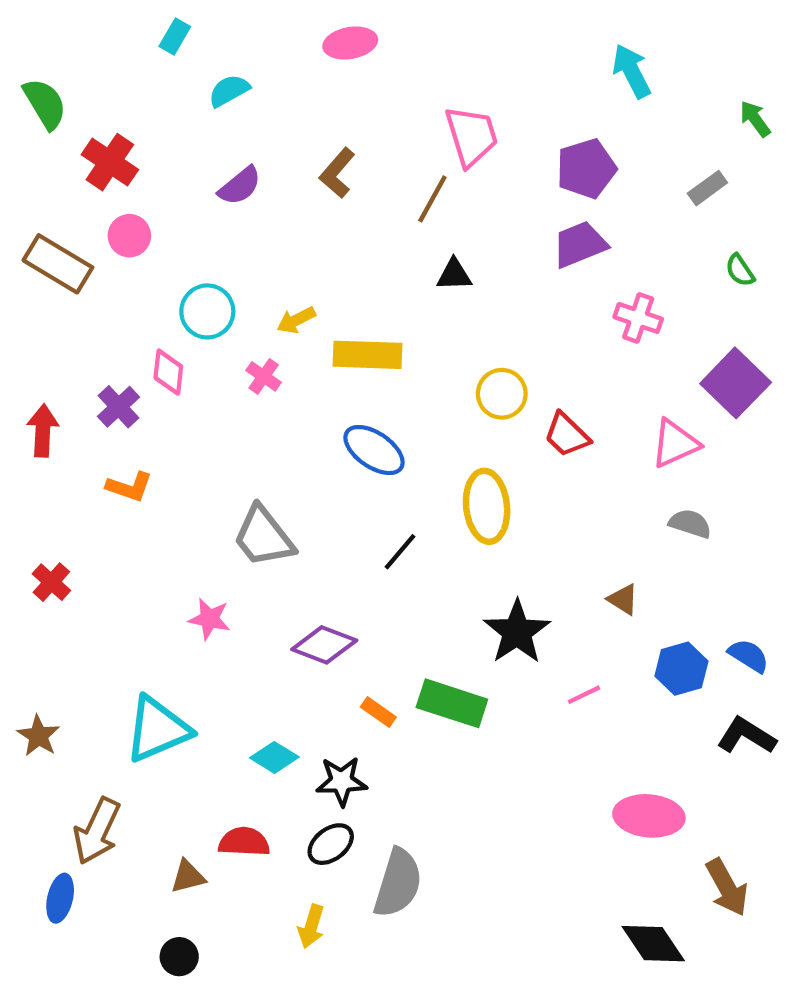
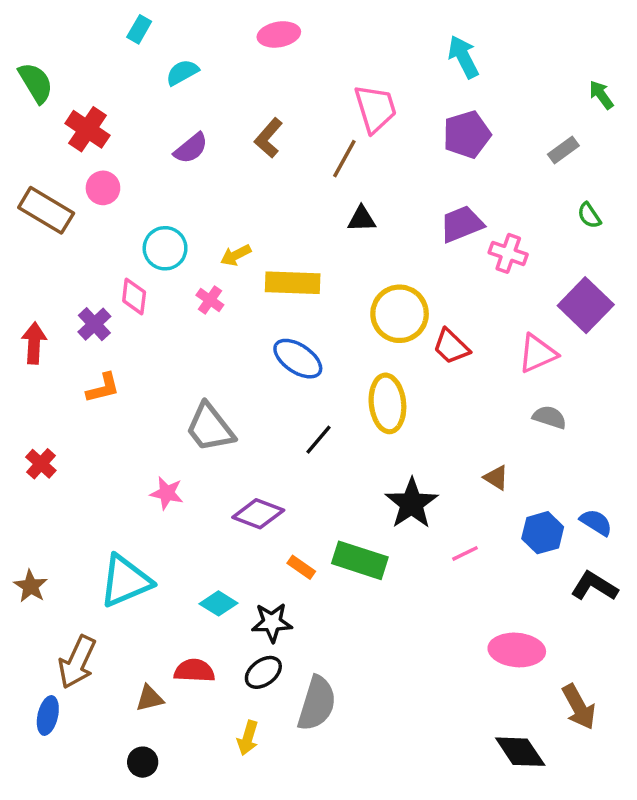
cyan arrow: (632, 71) -> (463, 57), moved
purple trapezoid: (580, 244) -> (462, 224), moved
yellow circle: (502, 394) -> (400, 314), size x1.4
orange L-shape: (129, 487) -> (103, 388), turned -33

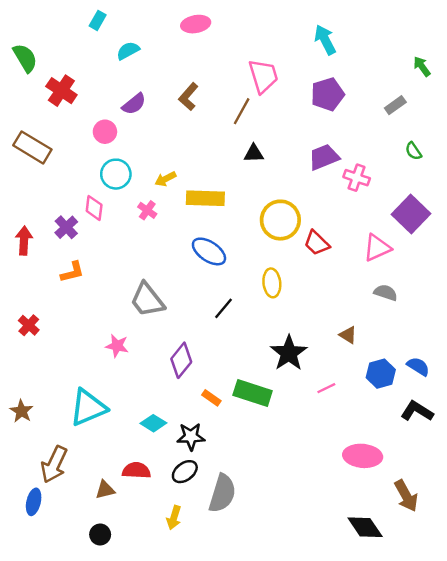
pink circle: (103, 188) -> (105, 132), moved
yellow ellipse: (387, 403) -> (272, 283), size x0.7
purple diamond: (258, 514) -> (181, 360), turned -72

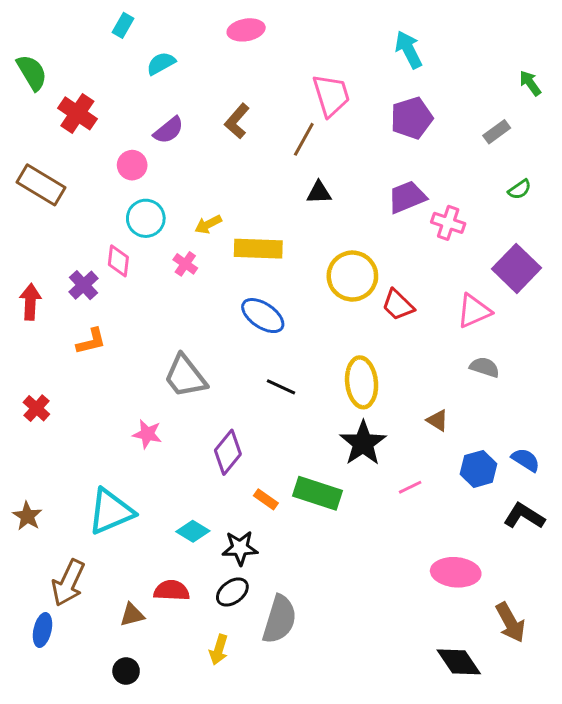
green semicircle: (413, 151) -> (520, 189), turned -90
yellow ellipse: (272, 283) -> (362, 382), moved, size x1.4
black line: (224, 308) -> (281, 387), turned 75

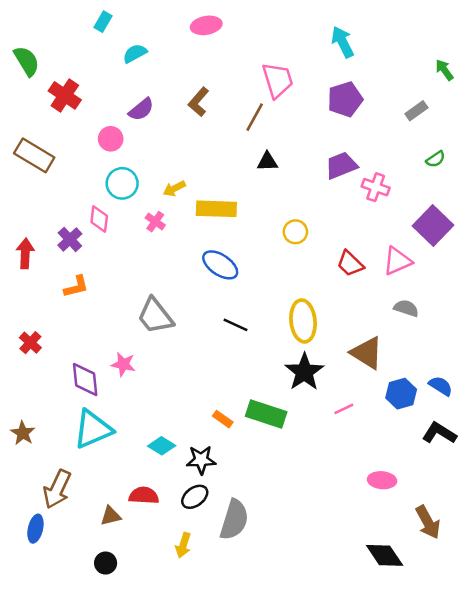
yellow circle: (352, 276) -> (295, 232), size x0.6
red trapezoid: (398, 305) -> (350, 264), moved
brown triangle: (437, 420) -> (367, 353), size x1.8
purple diamond: (228, 452) -> (85, 380), moved, turned -45
pink ellipse: (456, 572) -> (382, 480), size x0.7

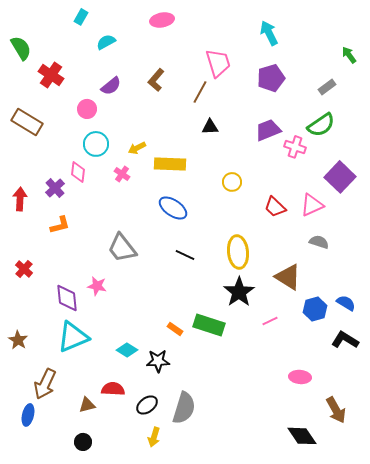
green semicircle: (436, 159) -> (321, 125), moved, size x1.8
black ellipse: (195, 497) -> (147, 405), moved
yellow arrow: (183, 545) -> (154, 437), moved

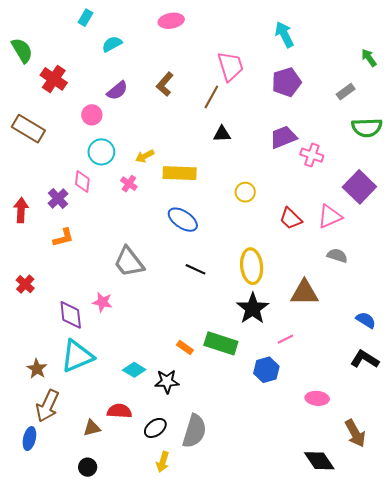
green semicircle: (321, 125) -> (367, 128), moved, turned 32
brown triangle: (288, 277) -> (304, 293), turned -32
blue hexagon: (315, 309) -> (266, 370), moved
brown star: (18, 340) -> (37, 369), moved

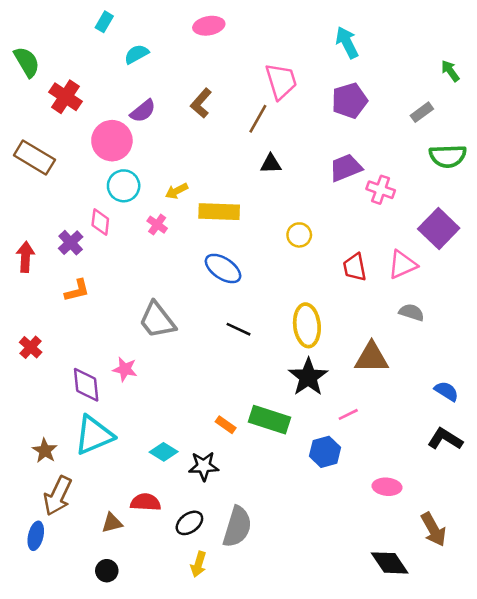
pink circle: (92, 115) -> (112, 141), size x1.6
red trapezoid: (291, 219) -> (355, 267), turned 35

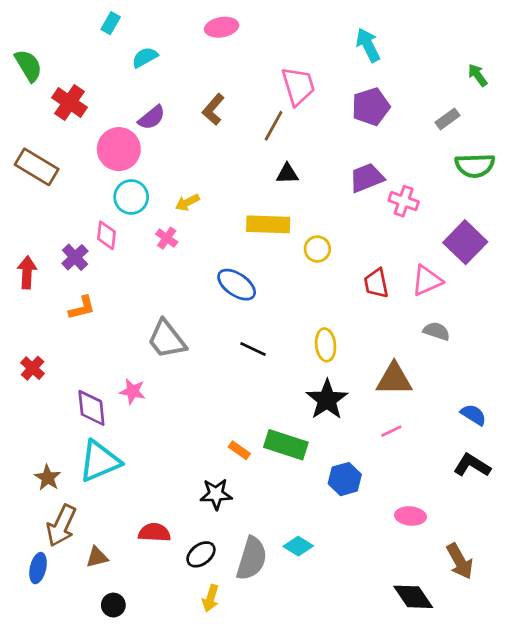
yellow rectangle: (219, 212) -> (268, 224), moved
yellow ellipse: (307, 325) -> (326, 345), size x0.7
pink line: (348, 414) -> (391, 431), moved
cyan diamond: (164, 452) -> (298, 546), moved
brown triangle: (112, 523) -> (97, 557), moved

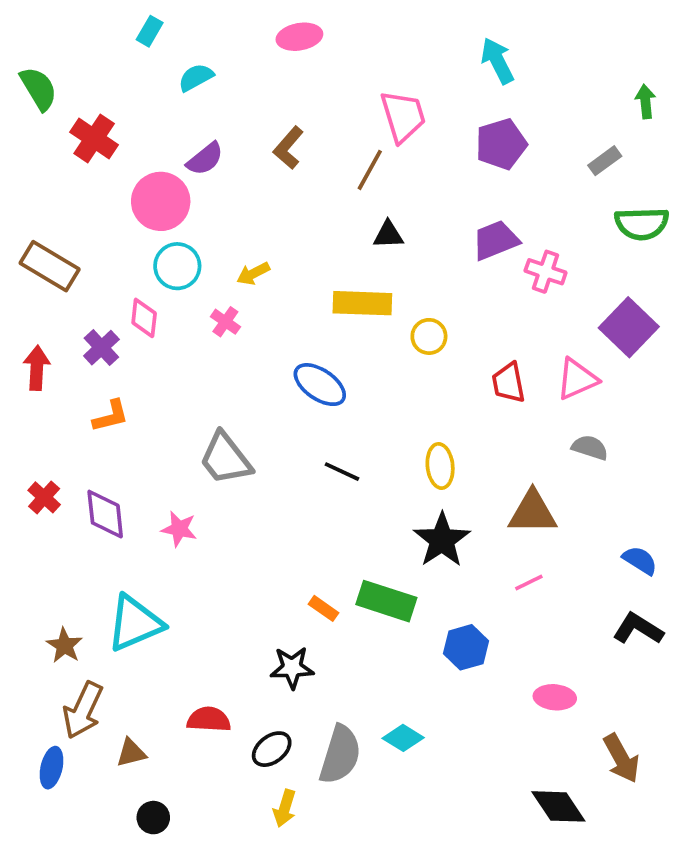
green arrow: (478, 75) -> (645, 101), turned 30
brown rectangle: (37, 167) -> (50, 266), moved
purple diamond: (91, 408) -> (105, 514), moved

